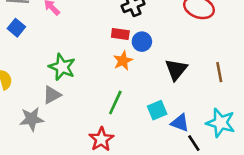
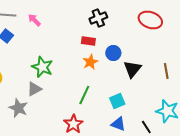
blue circle: (142, 42) -> (113, 53), moved
gray star: (32, 119) -> (18, 108), turned 30
blue triangle: (180, 123) -> (118, 124), moved

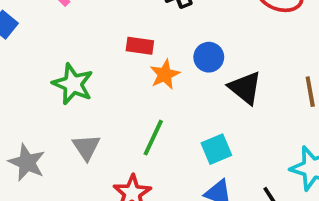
red rectangle: (88, 41) -> (140, 46), moved
black triangle: (132, 69) -> (245, 88), turned -30
gray triangle: (34, 89) -> (86, 147), moved, turned -35

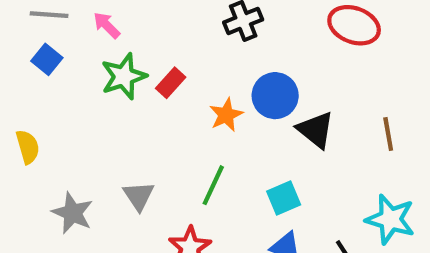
red rectangle: (140, 46) -> (171, 83), moved, turned -56
blue circle: (209, 57) -> (275, 96), size x1.4
green star: (73, 84) -> (124, 76), moved, turned 30

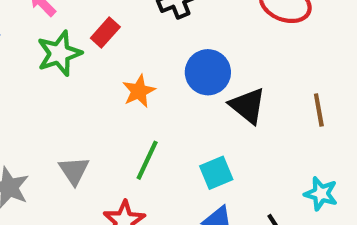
red rectangle: (171, 83) -> (105, 32), moved
orange star: (226, 115) -> (139, 91), moved
cyan star: (390, 219) -> (321, 194), size x0.7

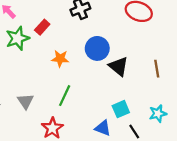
orange star: (139, 91) -> (60, 59), turned 30
cyan square: (216, 173) -> (121, 109), moved
cyan star: (321, 194) -> (158, 114), turned -30

